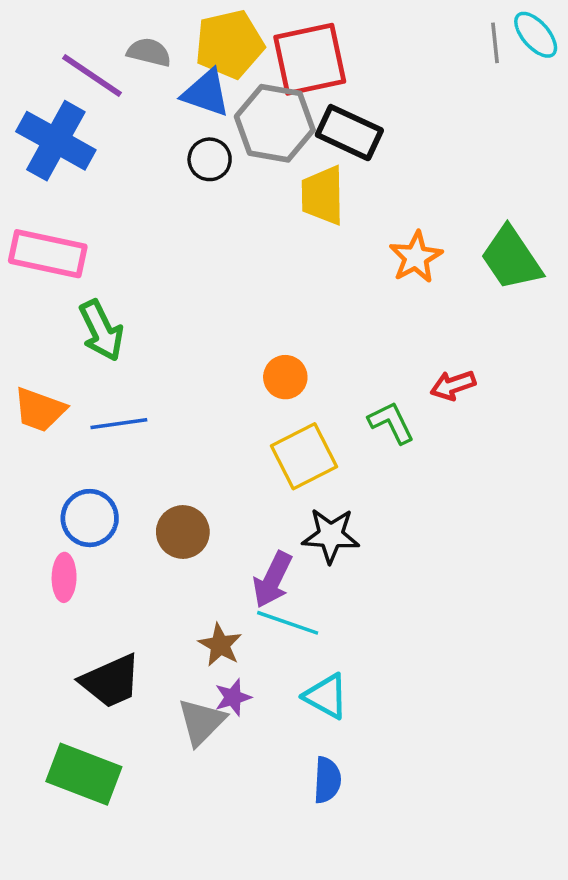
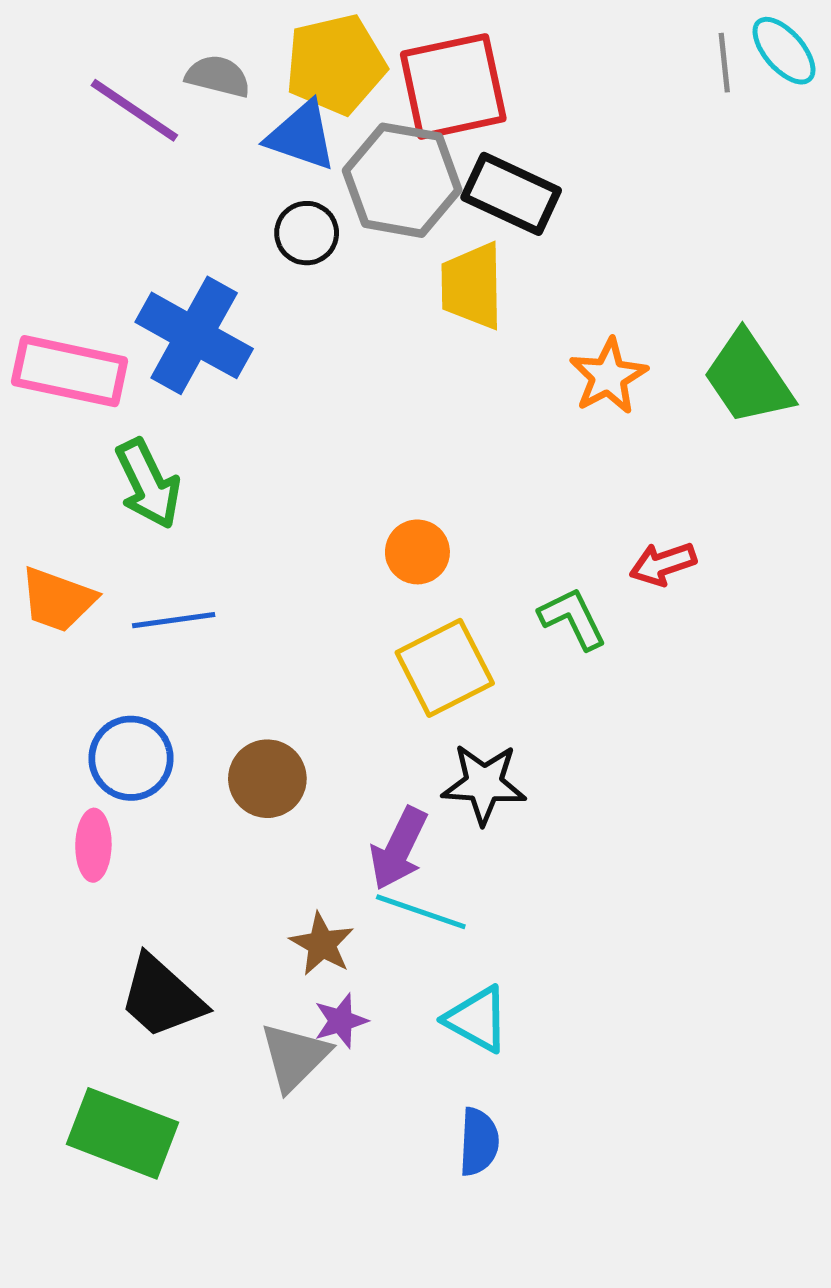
blue cross: (56, 141) -> (194, 335), moved
black trapezoid: (111, 681) -> (162, 997), turned 66

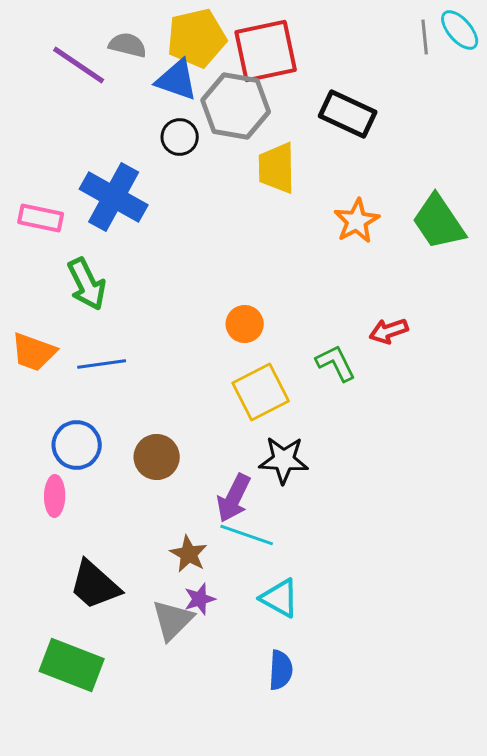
black rectangle: (511, 194) -> (348, 114), moved
pink rectangle: (70, 371) -> (41, 218), size x0.7

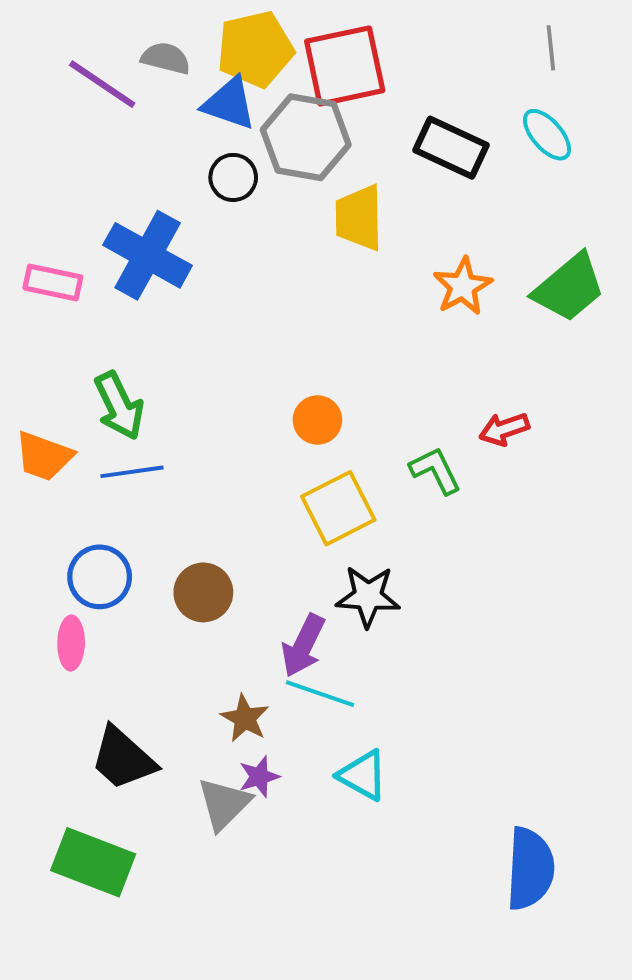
cyan ellipse: (460, 30) -> (547, 135), moved
green trapezoid: (439, 222) -> (569, 288), turned -96
green arrow: (87, 284) -> (119, 406), moved
blue semicircle: (281, 670) -> (530, 869), moved, size x1.6

